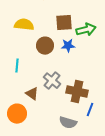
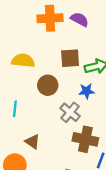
blue star: (68, 46) -> (87, 91), moved
gray cross: (52, 81) -> (70, 112), moved

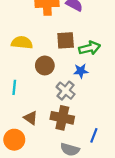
brown cross: (85, 139) -> (62, 118), moved

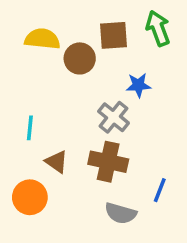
green arrow: (90, 48) -> (158, 28), moved, turned -96
brown circle: (45, 65) -> (80, 58), moved
cyan line: (14, 87) -> (30, 128), moved

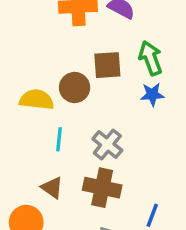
yellow semicircle: (42, 39) -> (37, 100), moved
blue star: (138, 85) -> (152, 94), moved
cyan line: (30, 128) -> (59, 139), moved

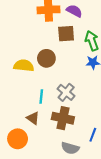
brown square: (107, 65) -> (66, 34), moved
cyan line: (59, 139) -> (41, 96), moved

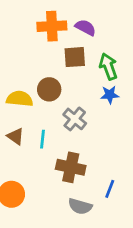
gray cross: (66, 92) -> (75, 119), moved
brown triangle: (33, 118) -> (16, 136), moved

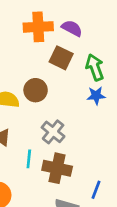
brown square: (75, 57) -> (61, 58), turned 30
gray cross: (75, 119) -> (53, 132), moved
cyan line: (42, 139) -> (29, 159), moved

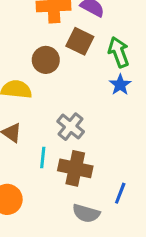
brown circle: (36, 90) -> (46, 60), moved
blue star: (96, 96) -> (120, 85), turned -30

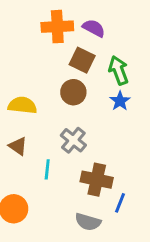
brown circle: (46, 60) -> (73, 92), moved
brown cross: (75, 168) -> (97, 180), moved

